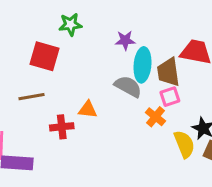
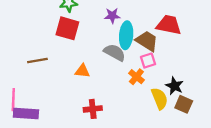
red square: (44, 56) -> (67, 28), moved
brown trapezoid: (168, 72) -> (147, 41), turned 130
red cross: (62, 127) -> (93, 109), moved

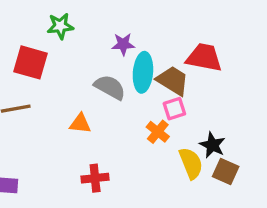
red square: (67, 28) -> (31, 62), moved
gray semicircle: (115, 52) -> (110, 87), moved

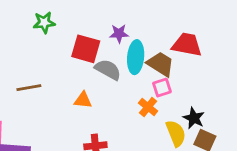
green star: (60, 26) -> (44, 22), moved
red square: (31, 62) -> (86, 49), moved

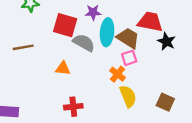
brown line: (29, 88) -> (23, 47), moved
black star: (194, 118) -> (166, 41), moved
yellow semicircle: (176, 133) -> (128, 96), moved

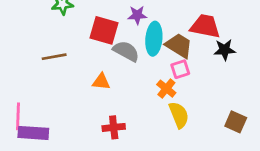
black star: (166, 41) -> (225, 50), turned -30
brown square: (165, 102) -> (236, 122), moved

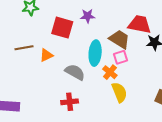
cyan ellipse: (154, 39) -> (95, 53), moved
gray semicircle: (126, 51) -> (75, 72), moved
orange triangle: (101, 82) -> (46, 55), moved, turned -32

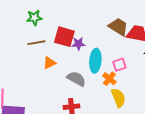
purple star: (88, 16) -> (78, 44), moved
brown trapezoid: (119, 39) -> (118, 27), moved
brown line: (24, 48) -> (36, 43), moved

